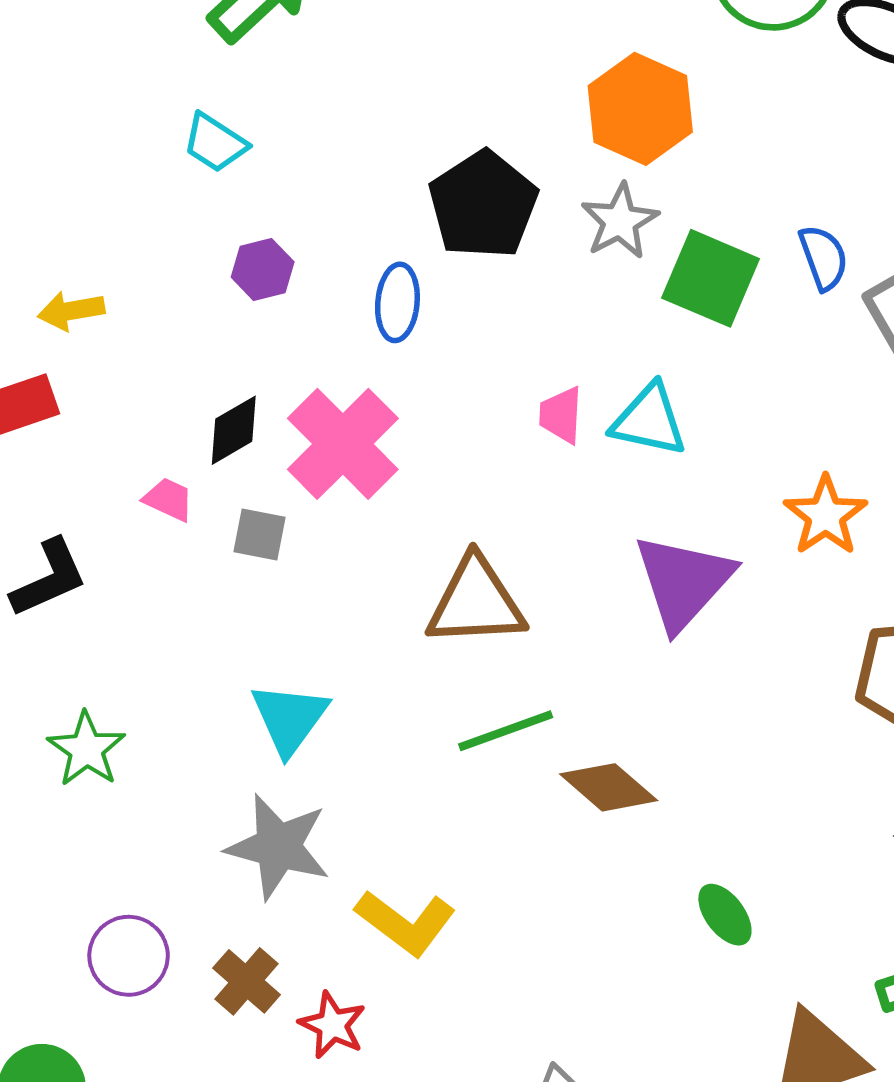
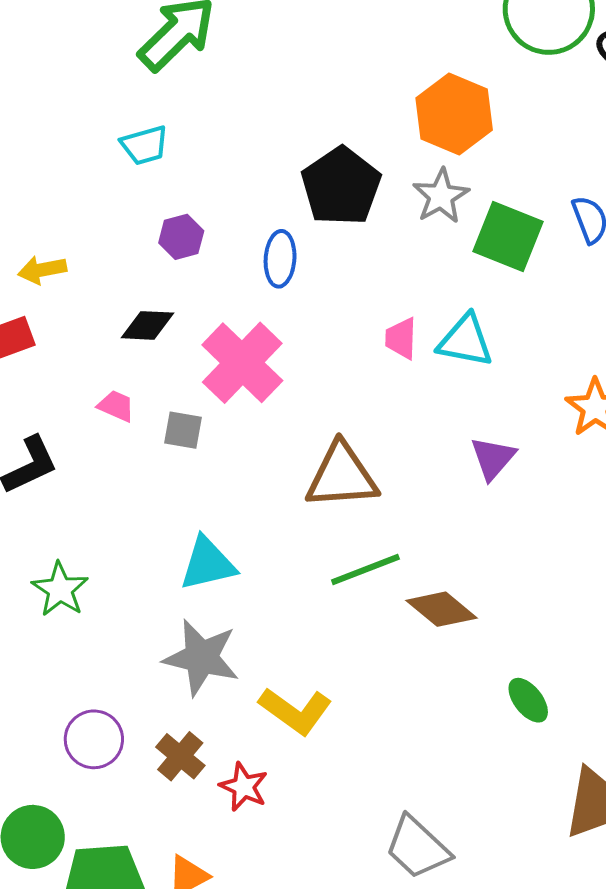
cyan trapezoid: (215, 143) -> (145, 145), turned -48
black diamond: (234, 430) -> (147, 325), moved, turned 34
purple triangle: (683, 582) -> (493, 458), size x0.6
cyan triangle: (289, 718) -> (208, 564), turned 42

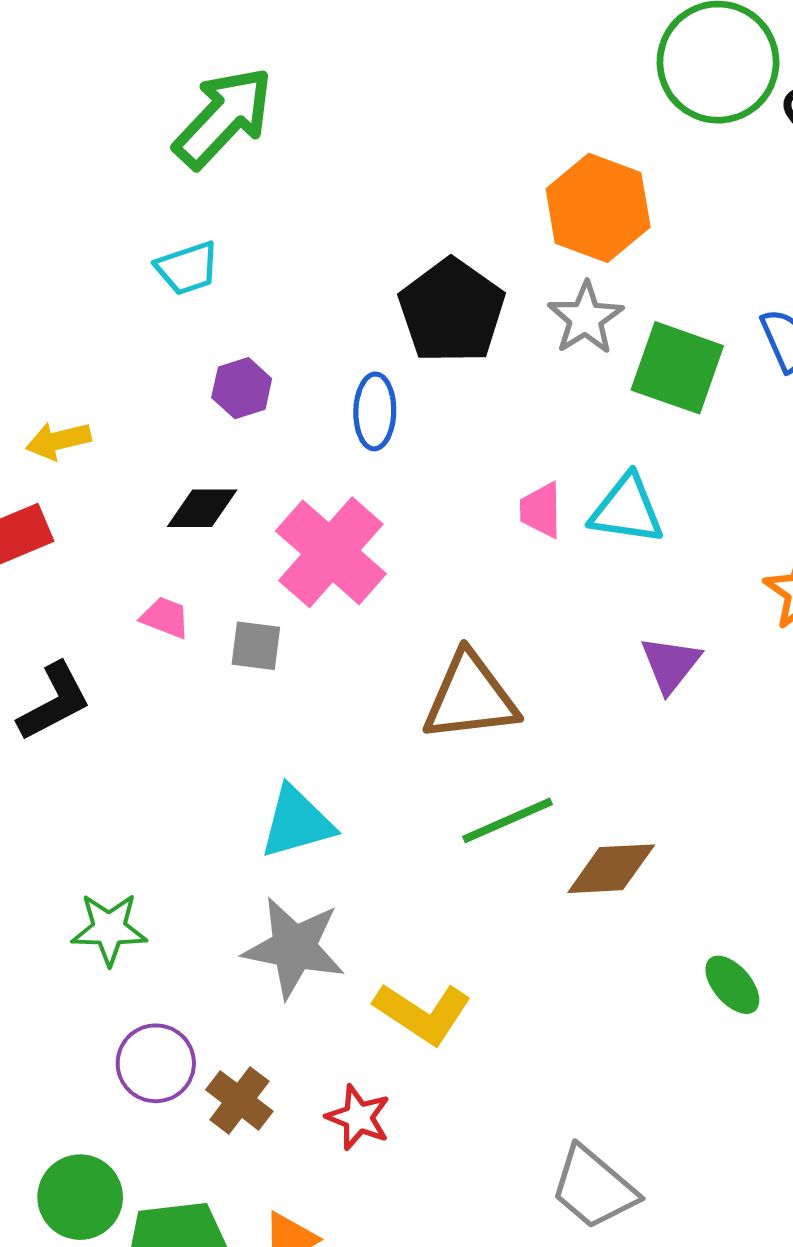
green star: (60, 589) -> (109, 929), moved, turned -30
brown diamond: (441, 609) -> (611, 869), turned -40
brown cross: (180, 756) -> (239, 1100), moved

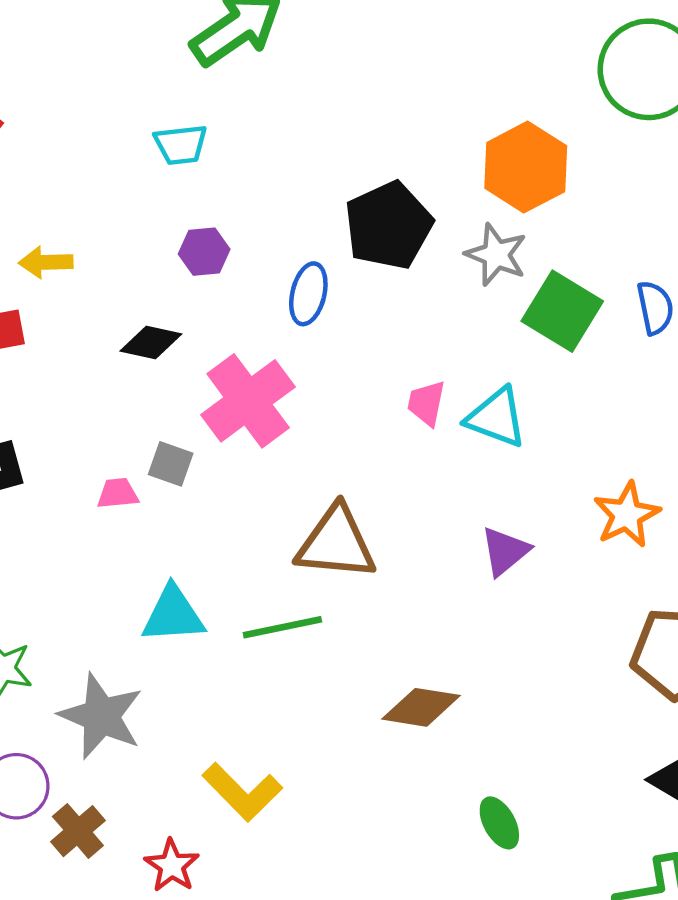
gray star: (586, 318) -> (496, 255), turned -30
pink trapezoid: (165, 617) -> (118, 493), moved, turned -39
green line: (507, 820) -> (282, 627), moved
gray star: (294, 948) -> (101, 716), moved

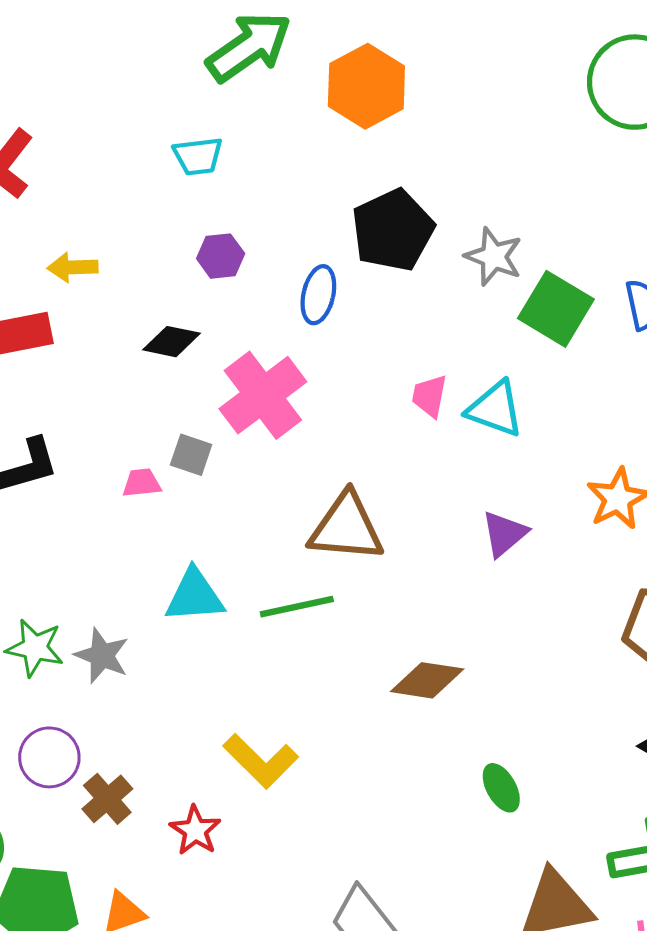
orange hexagon: (526, 167) -> (366, 86), moved
gray star: (101, 716) -> (102, 656), moved, size x0.7

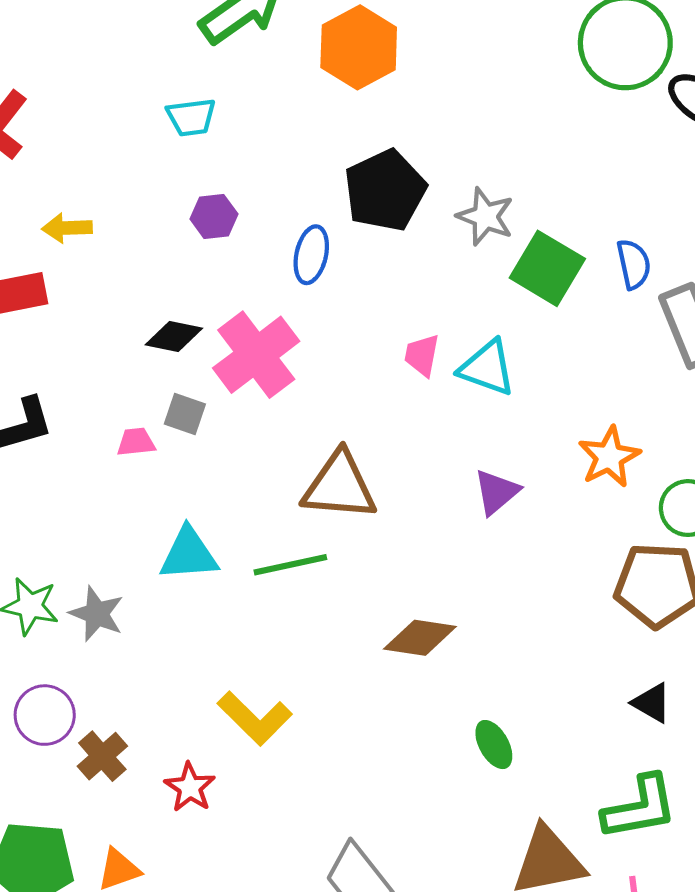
black diamond: (172, 342) -> (174, 336), moved

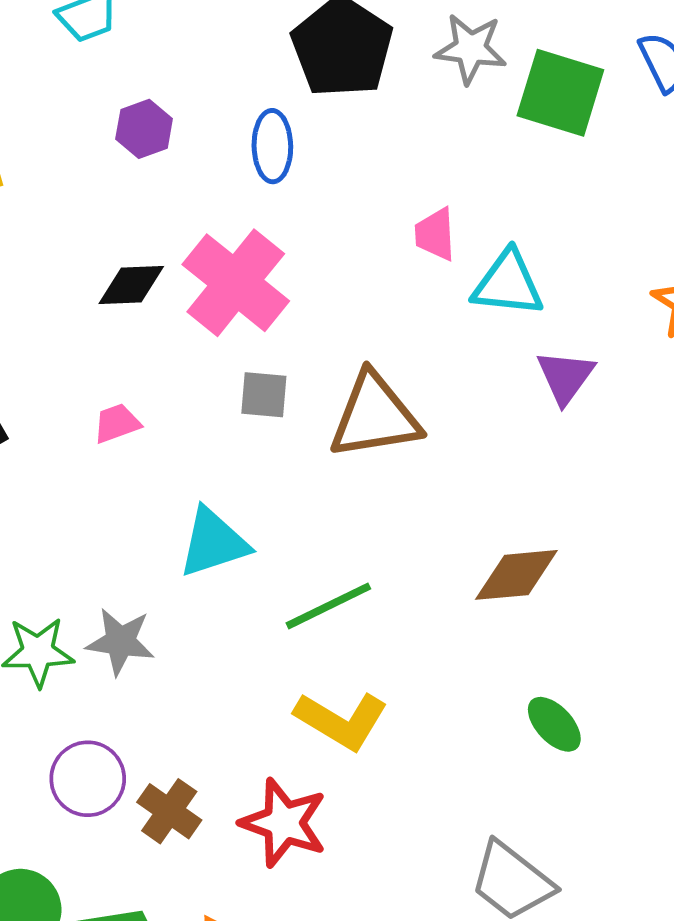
cyan triangle: (487, 368) -> (508, 284), moved
gray square: (185, 414) -> (264, 395), moved
green line: (290, 565) -> (328, 606), moved
green ellipse: (494, 745) -> (554, 724), moved
red star: (190, 787) -> (284, 823), size x1.4

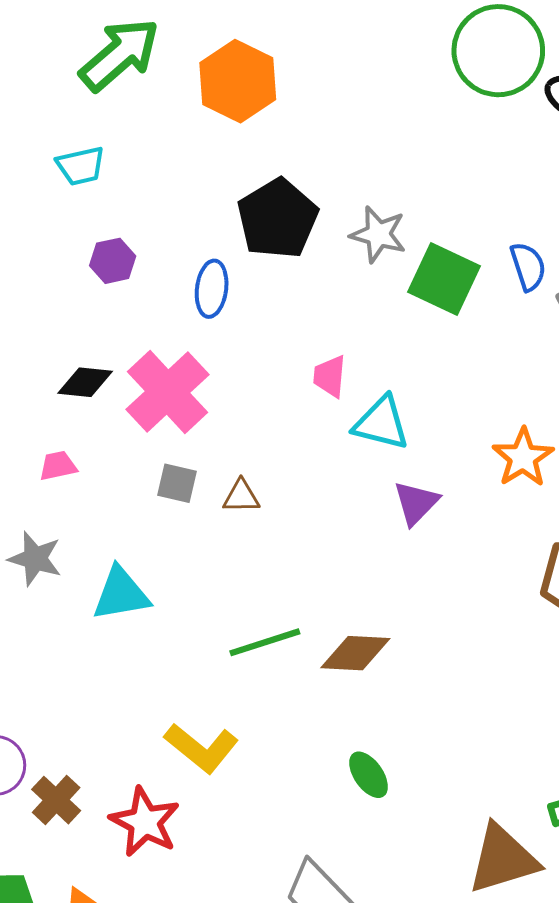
brown triangle: (375, 416) -> (241, 496), moved, size x0.5
pink trapezoid: (117, 423) -> (58, 466), moved
green line: (328, 606) -> (265, 642), moved
gray star: (120, 642) -> (35, 559), moved

